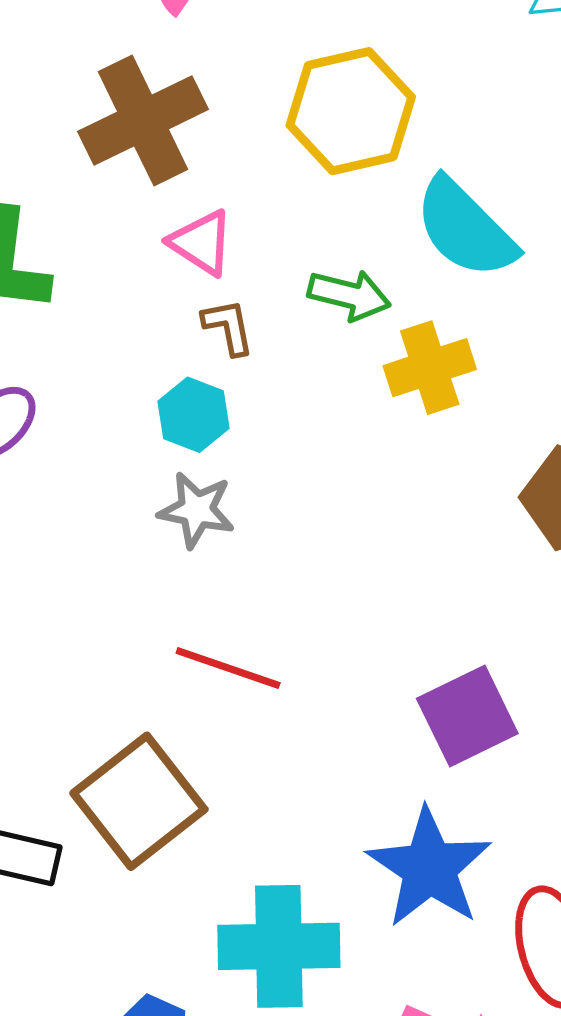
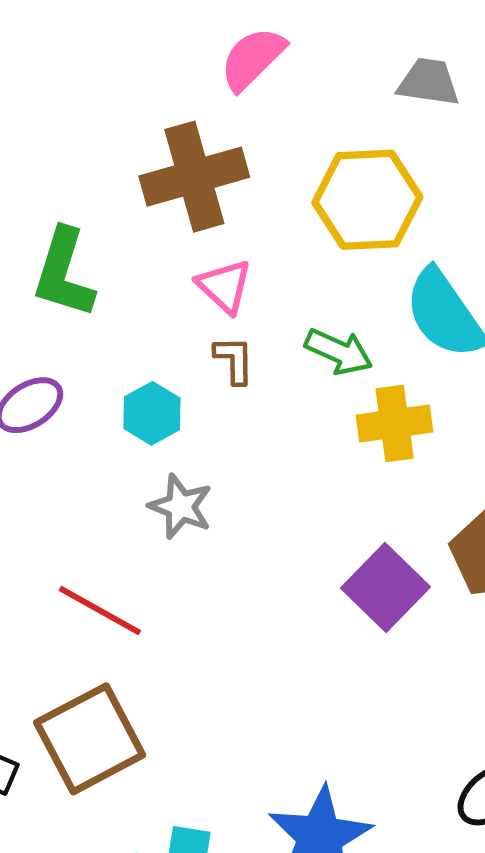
cyan hexagon: (193, 415) -> (152, 413), moved
red line: (228, 668) -> (100, 611), moved
purple square: (467, 716) -> (386, 588), moved, turned -30

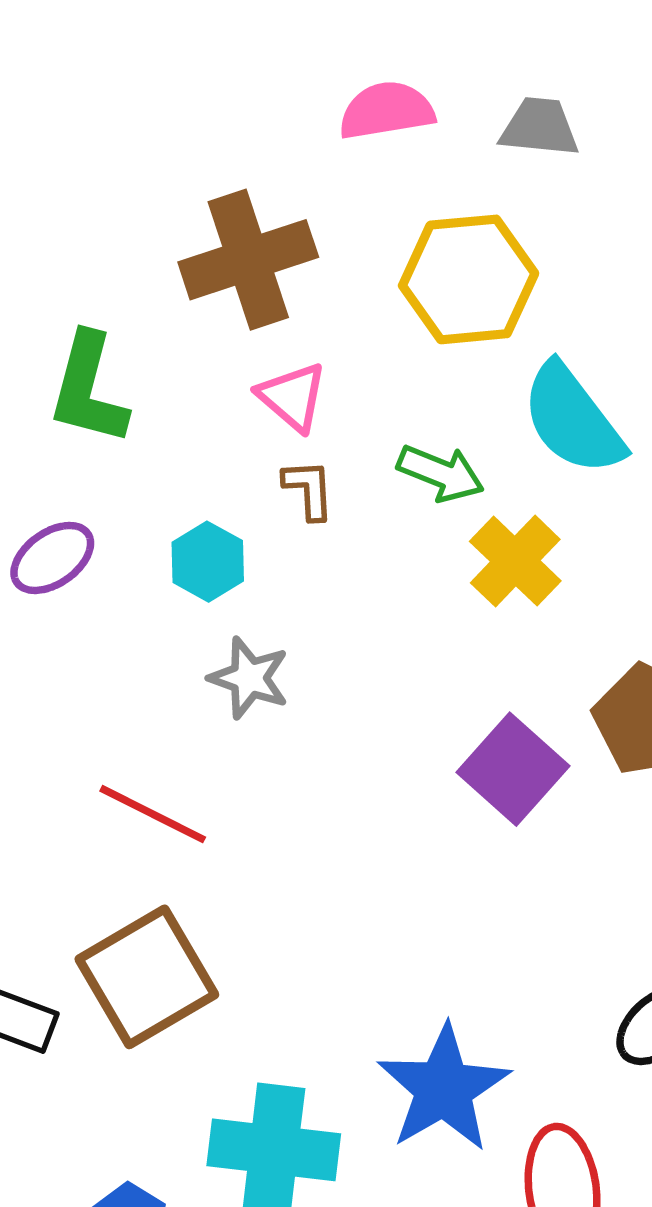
pink semicircle: (253, 59) -> (387, 111), moved, turned 38
yellow cross: (395, 424) -> (515, 561), turned -36

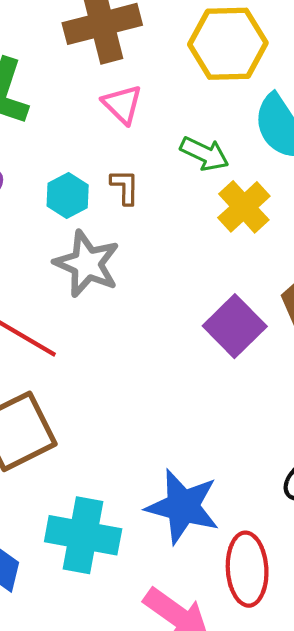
brown L-shape: (309, 489) -> (125, 187), moved
gray star: (249, 678) -> (87, 264), size x1.4
blue star: (444, 1088) -> (183, 507), turned -30

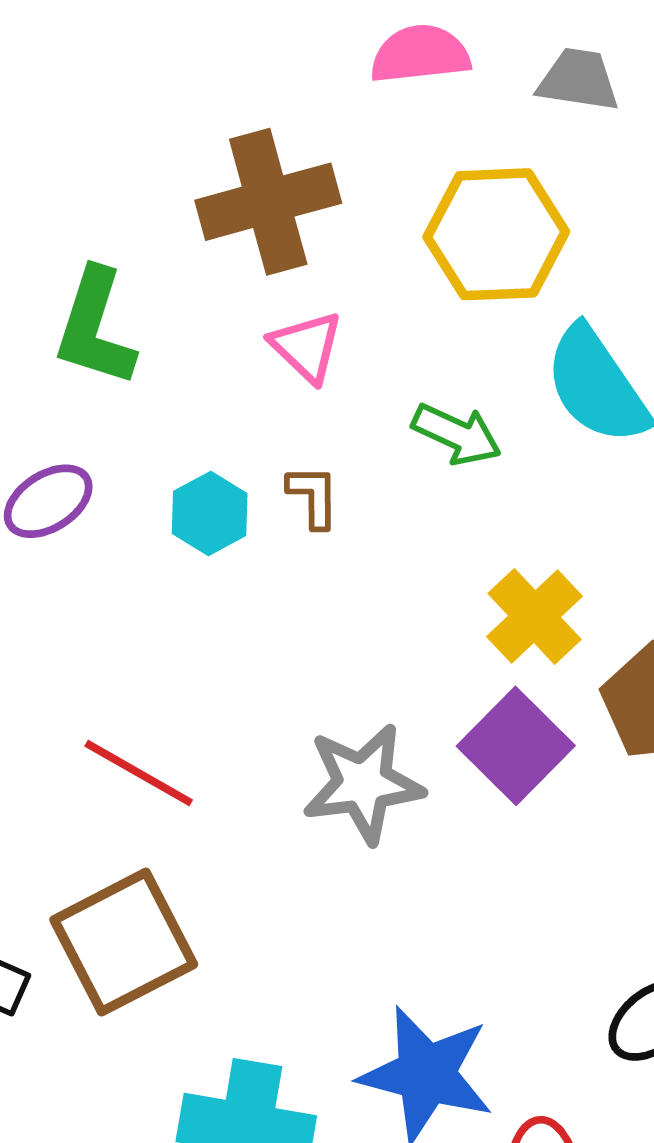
yellow cross: (244, 207) -> (535, 616), moved
gray star: (87, 264) -> (363, 784), moved, turned -30

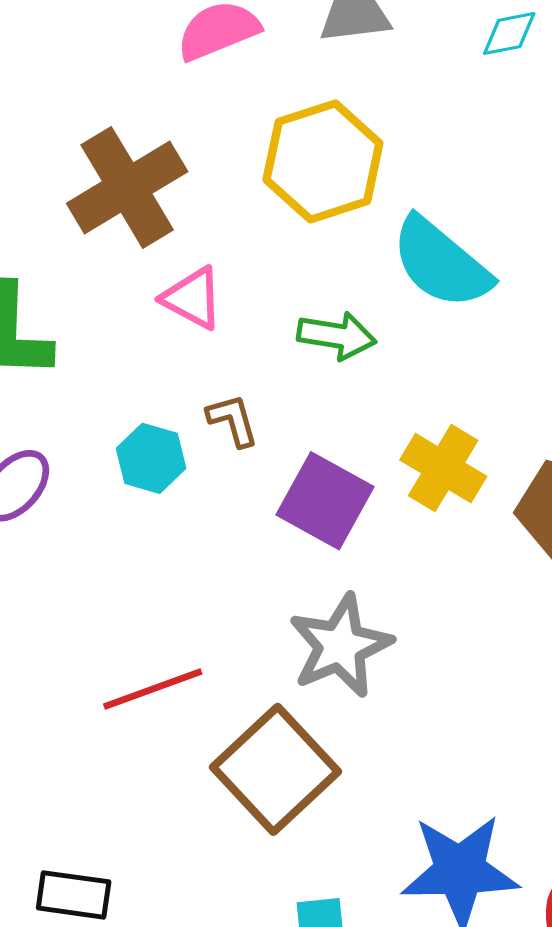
purple square: (516, 746) -> (325, 501), moved
red line: (139, 773) -> (153, 689), turned -34
brown square: (124, 942) -> (276, 769), moved

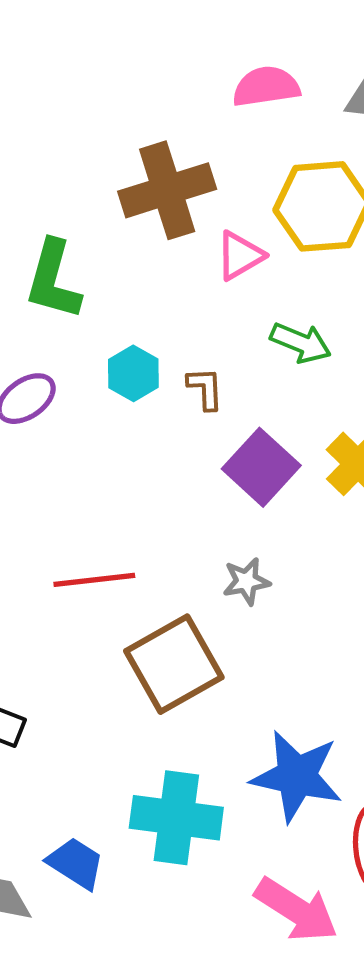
pink triangle: (192, 298) -> (240, 256), moved, turned 48
cyan hexagon: (151, 458) -> (133, 373), moved
gray star: (340, 646) -> (246, 581), size x0.6

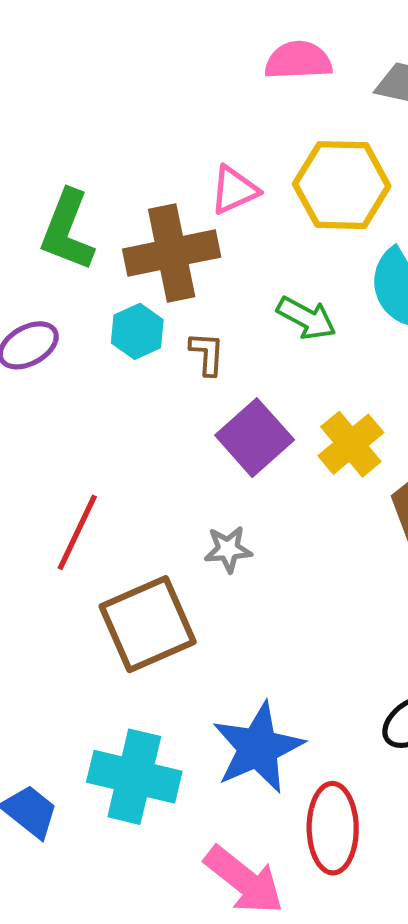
brown cross: (167, 190) -> (172, 253), moved
pink triangle: (240, 256) -> (234, 190), moved
red line: (94, 580) -> (77, 532), turned -64
blue star: (297, 776) -> (258, 748), turned 30

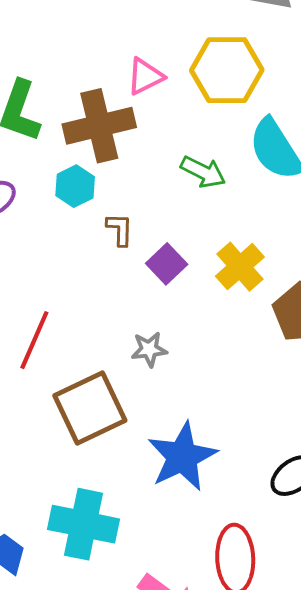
brown L-shape: (207, 354) -> (120, 229), moved
purple square: (255, 438) -> (167, 264), size x0.7
blue star: (258, 748) -> (182, 457), moved

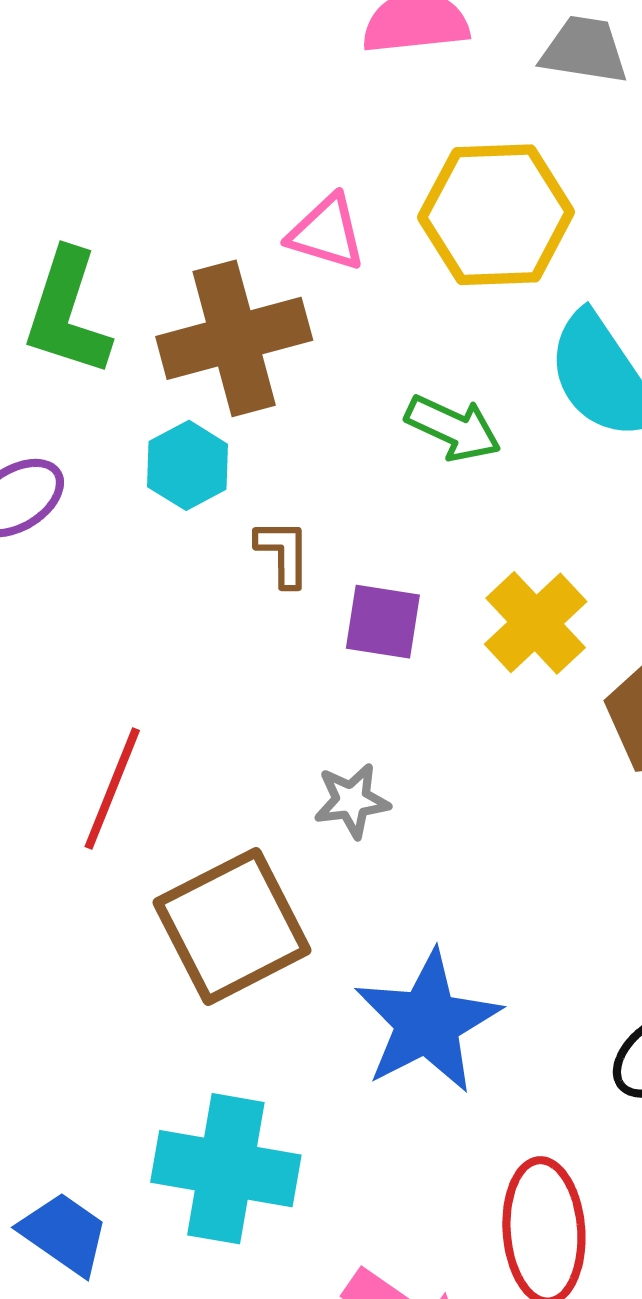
pink triangle: (145, 76) -> (327, 233), turned 45
purple square: (167, 264) -> (383, 622), turned -36

